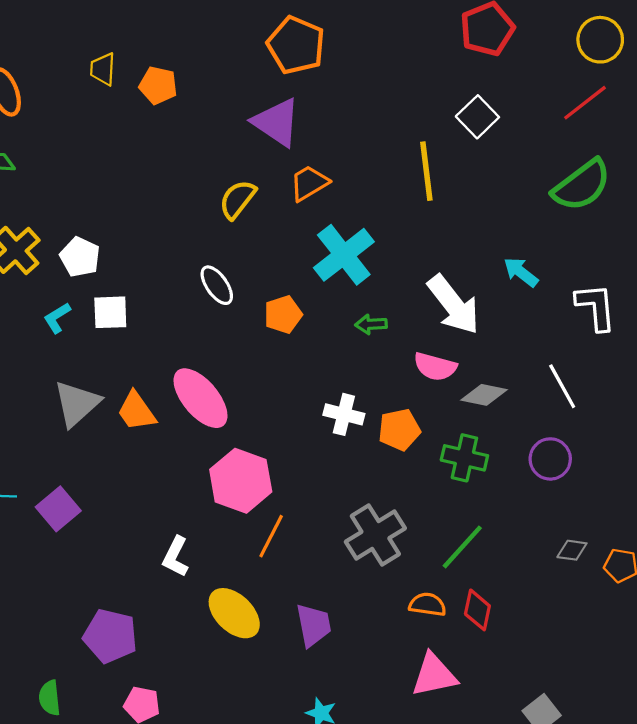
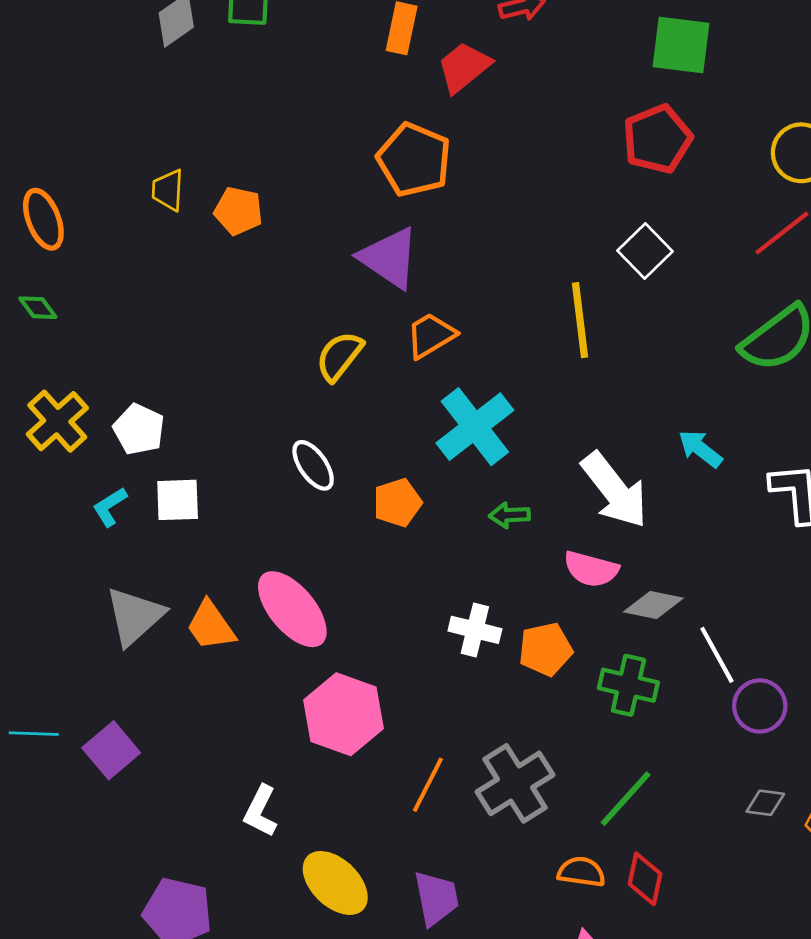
white line: (562, 386) -> (717, 655), moved
purple circle: (550, 459) -> (760, 706), moved
orange line: (271, 536) -> (428, 785), moved

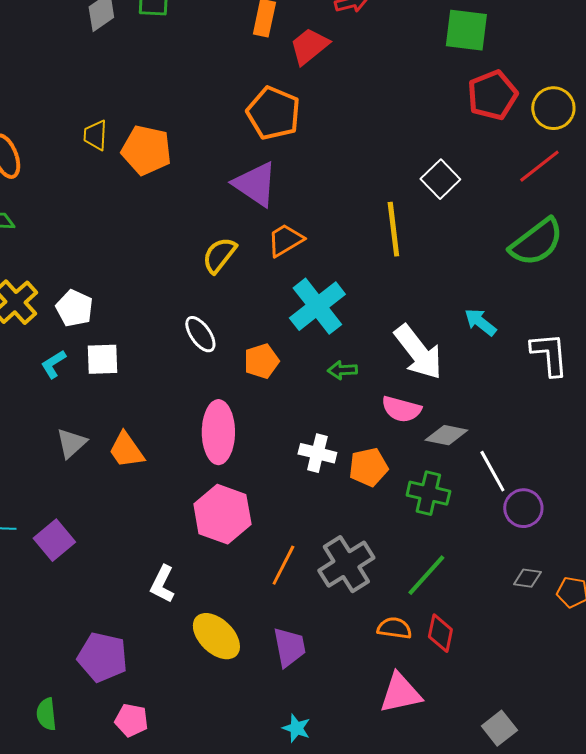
red pentagon: (657, 139) -> (492, 95), moved
orange pentagon: (238, 211) -> (146, 150), size x1.4
pink ellipse: (292, 609) -> (218, 432), moved, turned 40
gray triangle: (135, 616) -> (71, 443), size x0.7

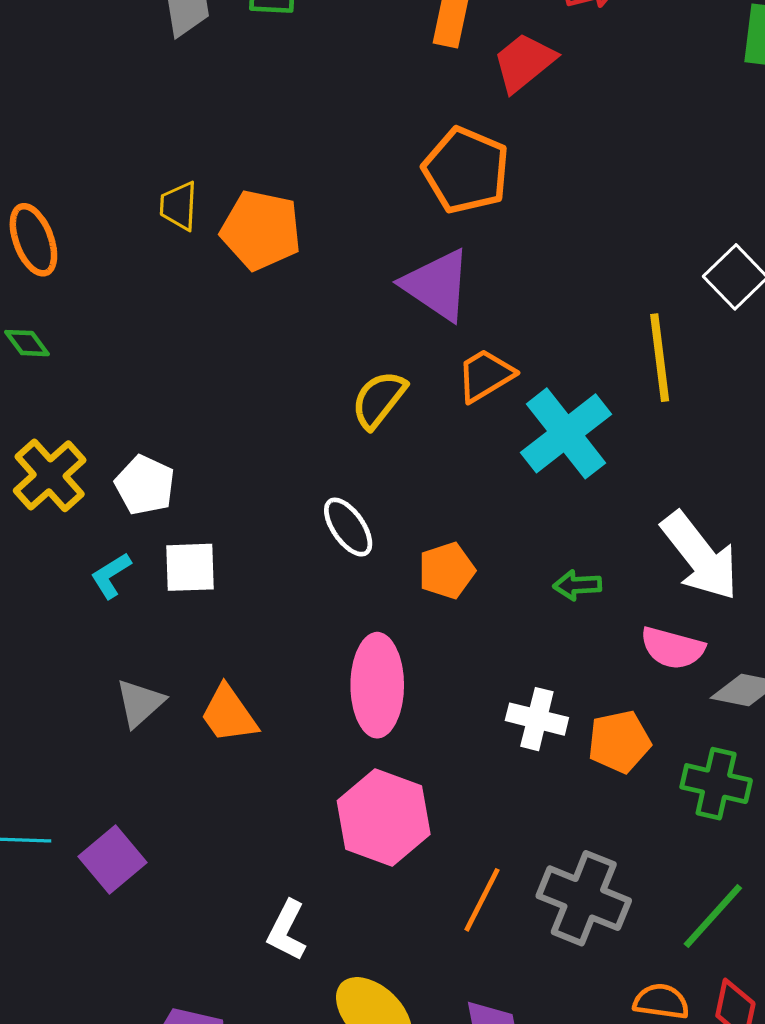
cyan cross: (317, 306) -> (566, 433), moved
gray cross: (346, 564) -> (584, 898), turned -36

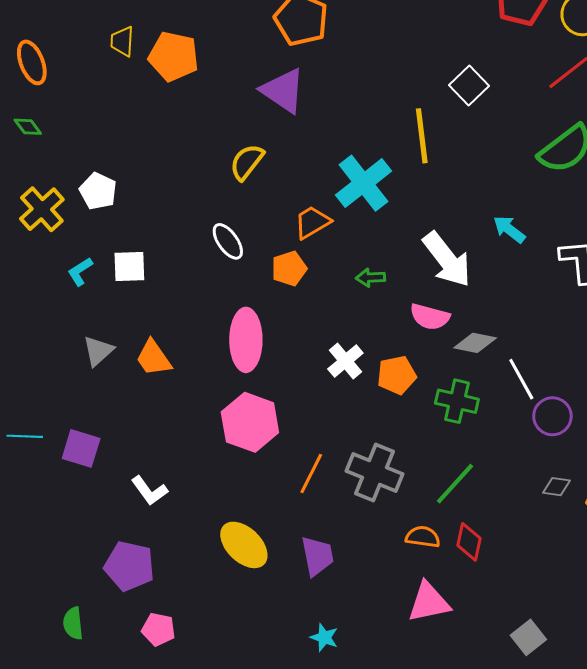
orange trapezoid: (485, 375) -> (312, 222), moved
white pentagon: (145, 485) -> (98, 191), moved
white cross: (537, 719) -> (345, 361), turned 36
purple square: (113, 859) -> (81, 448), turned -33
white L-shape: (287, 930) -> (149, 491), moved, turned -63

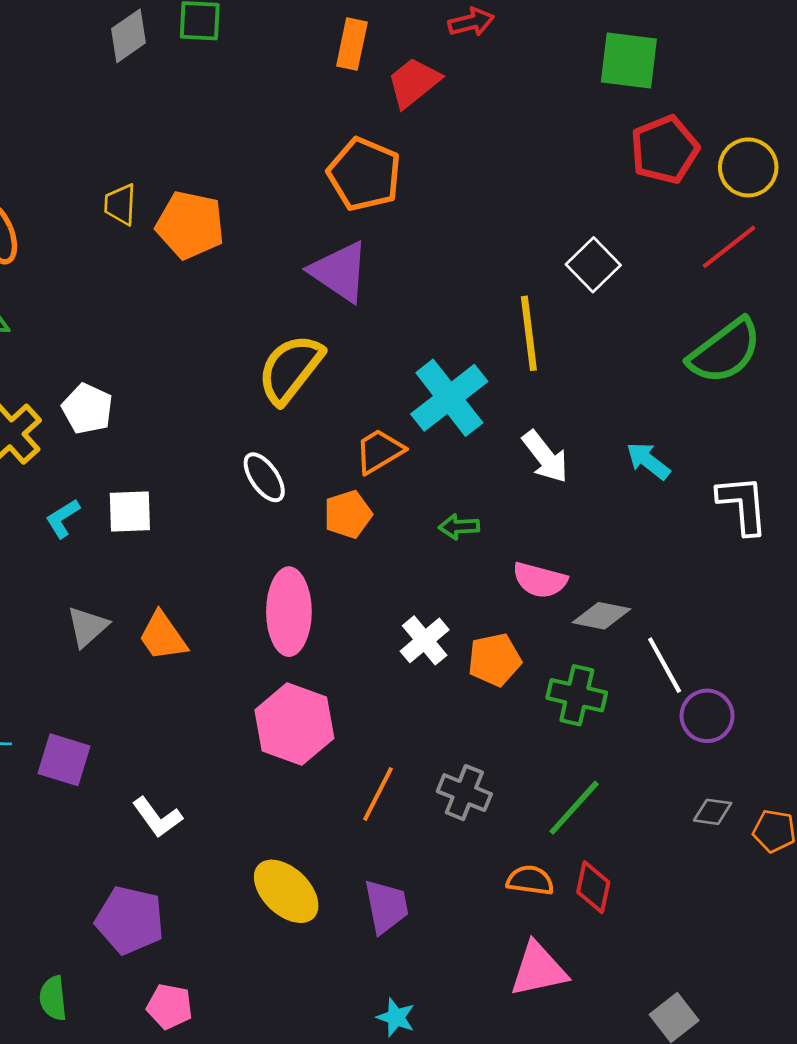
yellow semicircle: (247, 162) -> (290, 369), size x1.4
white arrow: (447, 259) -> (545, 457), moved, size x0.7
gray cross: (375, 473) -> (464, 793), size x0.7

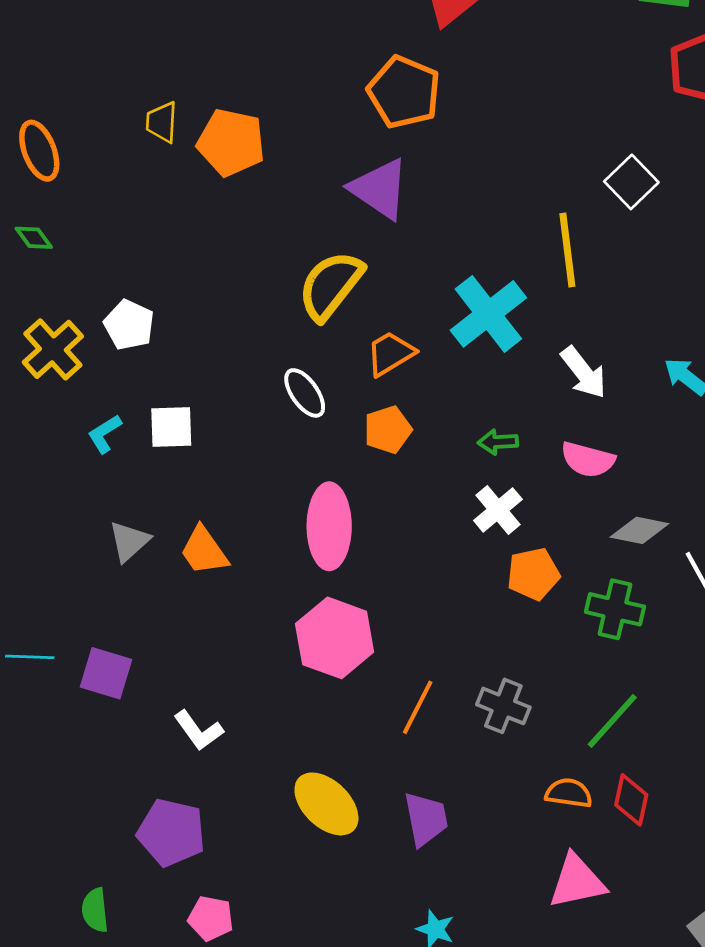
orange trapezoid: (379, 451) -> (390, 353), moved
pink semicircle: (540, 580) -> (588, 460), moved
white cross: (425, 640) -> (498, 510), moved

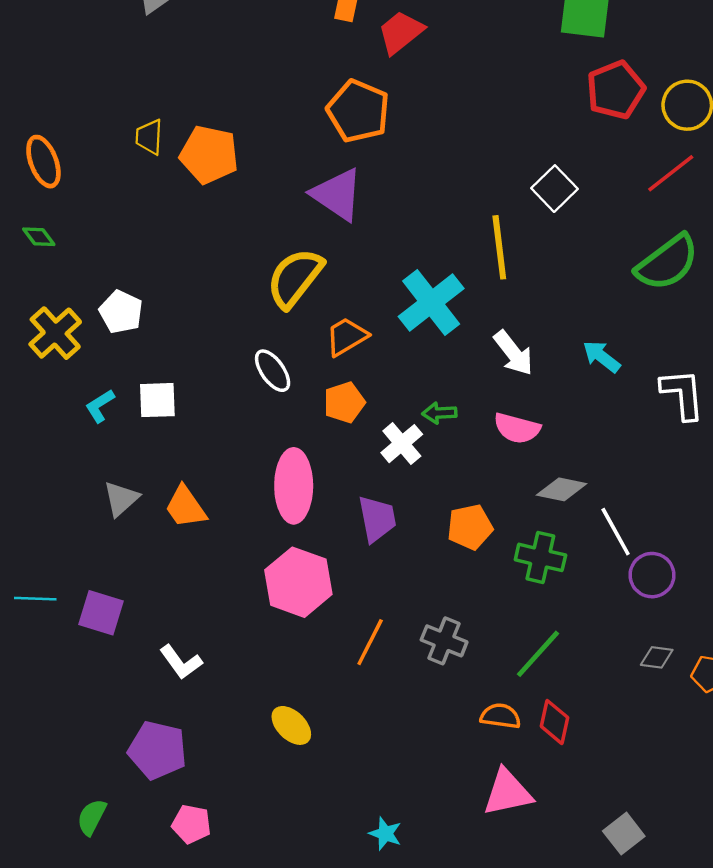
white cross: (498, 510) -> (402, 444), moved
yellow ellipse: (326, 804) -> (291, 725), size x0.7
purple trapezoid: (426, 819) -> (377, 519), moved
green semicircle: (95, 910) -> (92, 817), turned 33

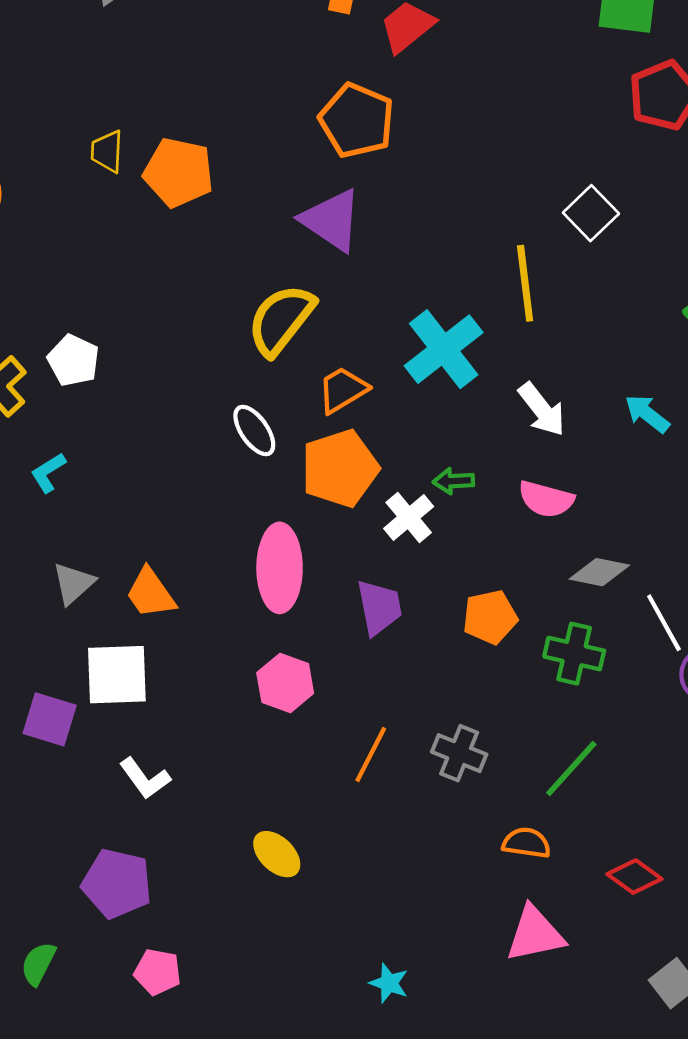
white square: (157, 400) -> (117, 675), moved, size x1.4
orange pentagon: (344, 402) -> (340, 468), size x1.6
pink hexagon: (298, 582) -> (285, 683), size x0.7
red diamond: (555, 722) -> (634, 877), moved, turned -66

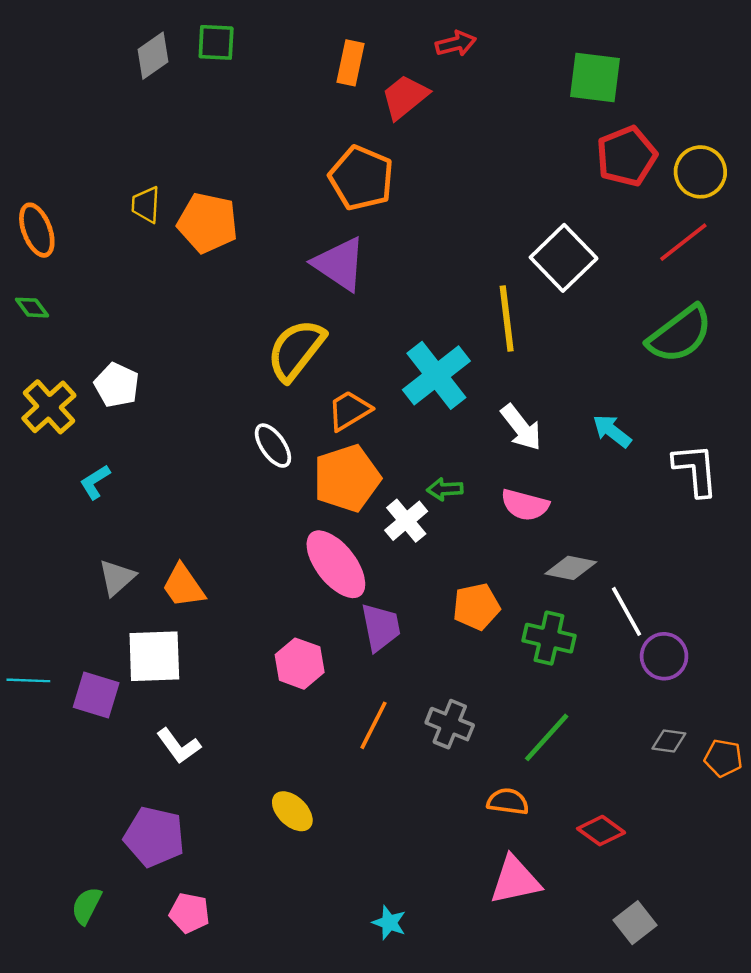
white square: (591, 213) -> (564, 258), size x1.4
pink ellipse: (280, 568) -> (336, 564), moved, turned -38
purple trapezoid: (379, 607) -> (381, 627), moved

